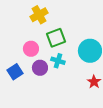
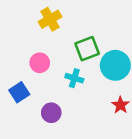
green square: (56, 38) -> (87, 49), moved
purple circle: (40, 68) -> (51, 113), moved

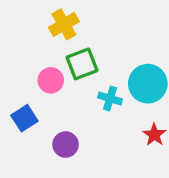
green square: (87, 49) -> (82, 64), moved
cyan cross: (74, 78) -> (110, 98), moved

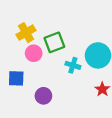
yellow cross: (64, 24) -> (26, 33), moved
blue square: (24, 118) -> (16, 78), turned 35

